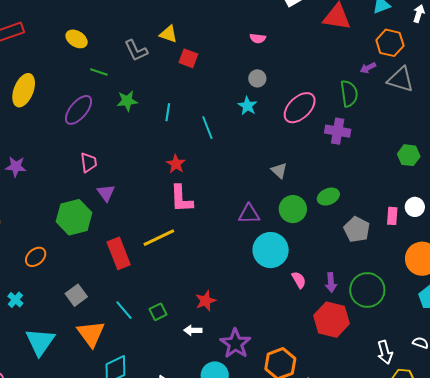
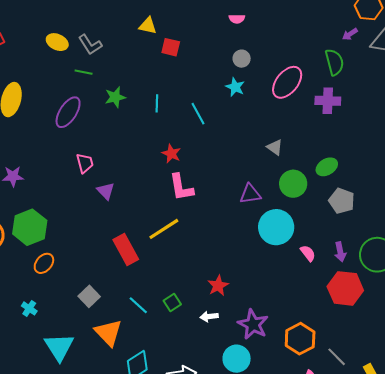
gray L-shape: (136, 50) -> (90, 45), moved
green hexagon: (74, 217) -> (30, 227), moved
gray pentagon: (357, 229) -> (342, 201), moved

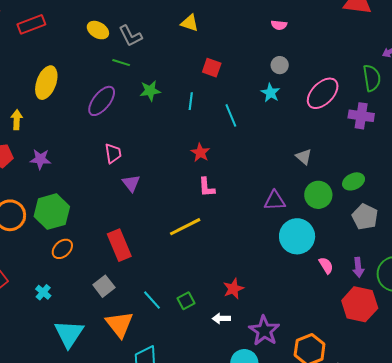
red square: (171, 47) -> (212, 68), moved
pink L-shape: (181, 187) -> (207, 187), size x0.7
red rectangle: (126, 250) -> (119, 245), moved

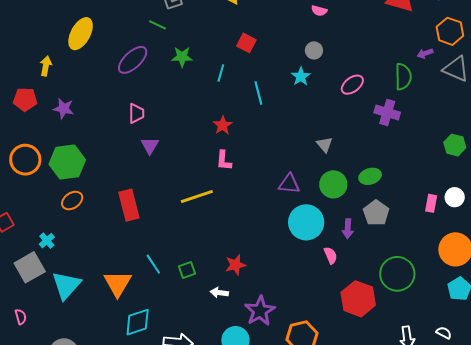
pink ellipse: (323, 93) -> (352, 85), size x0.7
purple arrow: (358, 267) -> (348, 229), moved
gray square: (104, 286) -> (30, 267), moved, size x1.4

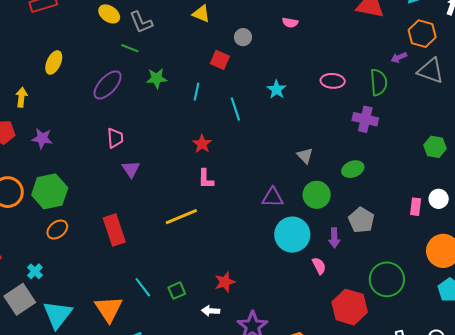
yellow ellipse: (81, 34) -> (54, 62), size x0.7
gray circle: (314, 50) -> (243, 37), moved
pink ellipse: (352, 85) -> (333, 81), moved, turned 45
green ellipse: (370, 176) -> (353, 169), moved

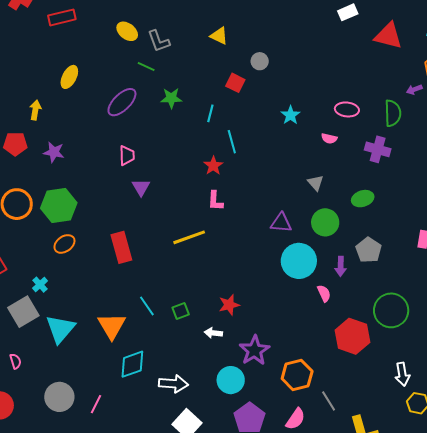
pink semicircle: (290, 23) -> (329, 138), moved
cyan line: (235, 109) -> (232, 142), moved

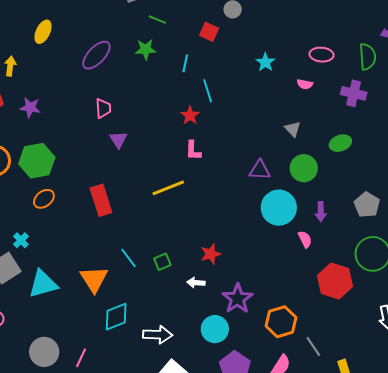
green line: (146, 66) -> (157, 20), moved
gray pentagon: (369, 250) -> (367, 205), moved
cyan triangle: (60, 329) -> (43, 284), turned 36

